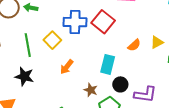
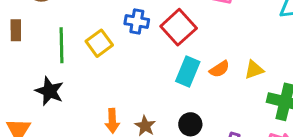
blue cross: (75, 22) -> (137, 22), size x0.7
cyan rectangle: (108, 64) -> (188, 71), moved
orange arrow: (67, 67) -> (112, 121), moved, turned -49

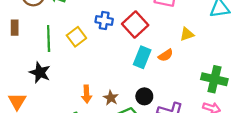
yellow triangle: (254, 70) -> (187, 34), moved

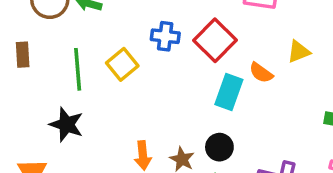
orange semicircle: (166, 55) -> (261, 73), moved, turned 72
black circle: (144, 96) -> (219, 147), moved

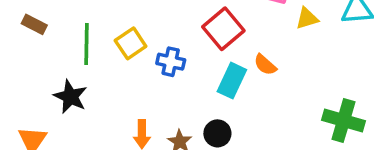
blue cross: (165, 36) -> (171, 62), moved
yellow triangle: (299, 52) -> (307, 18), moved
brown rectangle: (23, 55) -> (34, 24), turned -65

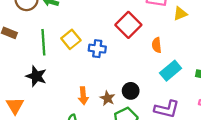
orange semicircle: (265, 65) -> (157, 45), turned 48
cyan rectangle: (232, 81) -> (171, 71), moved, turned 30

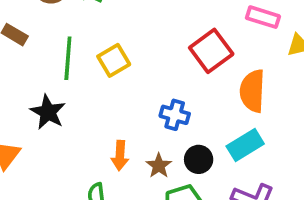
orange semicircle: (157, 45) -> (252, 91), size x1.6
blue cross: (97, 49) -> (175, 115), moved
cyan rectangle: (171, 71) -> (245, 145), moved

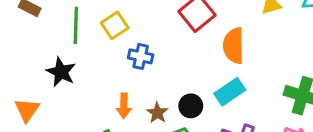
blue cross: (175, 115) -> (141, 56), moved

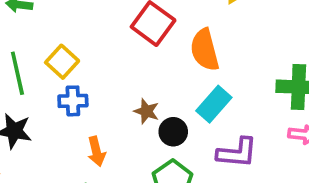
blue cross: (141, 56) -> (73, 101), moved
brown star: (157, 113) -> (146, 111), moved

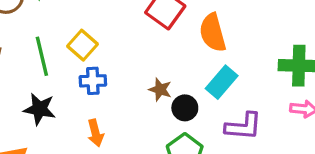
orange arrow: (96, 151) -> (95, 133), moved

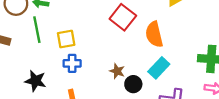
yellow square: (83, 45) -> (66, 39), turned 36
green line: (42, 56) -> (37, 30), moved

